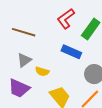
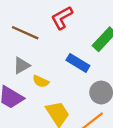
red L-shape: (66, 19) -> (62, 18), moved

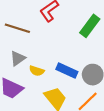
blue rectangle: (78, 63) -> (67, 71), moved

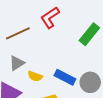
brown line: (17, 28) -> (18, 33), turned -45

